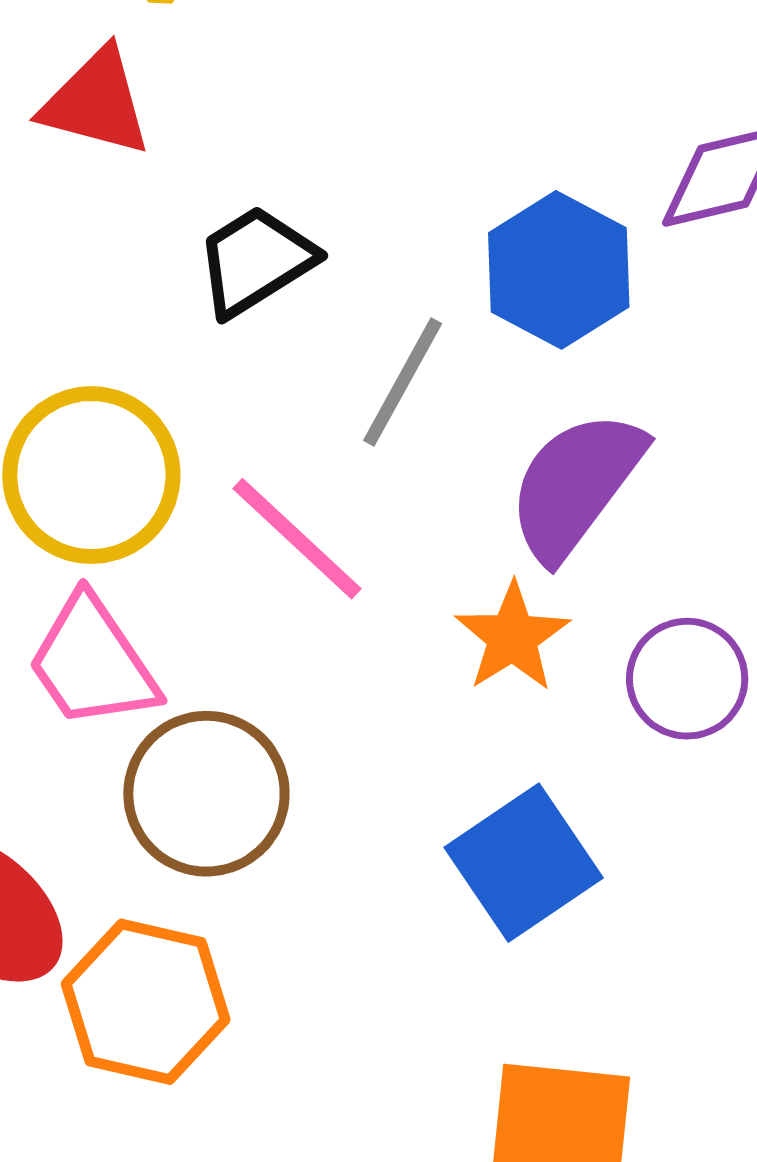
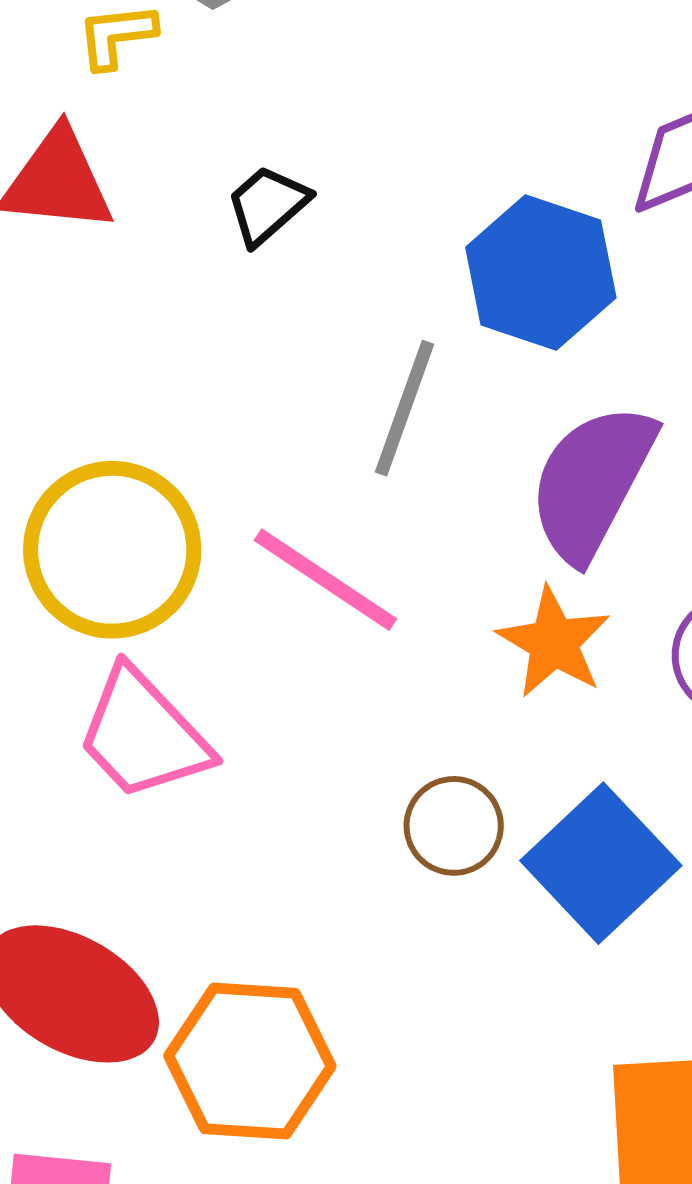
black trapezoid: (256, 261) -> (267, 205), moved, size x0.7
brown circle: (206, 794) -> (454, 826), moved, size x0.6

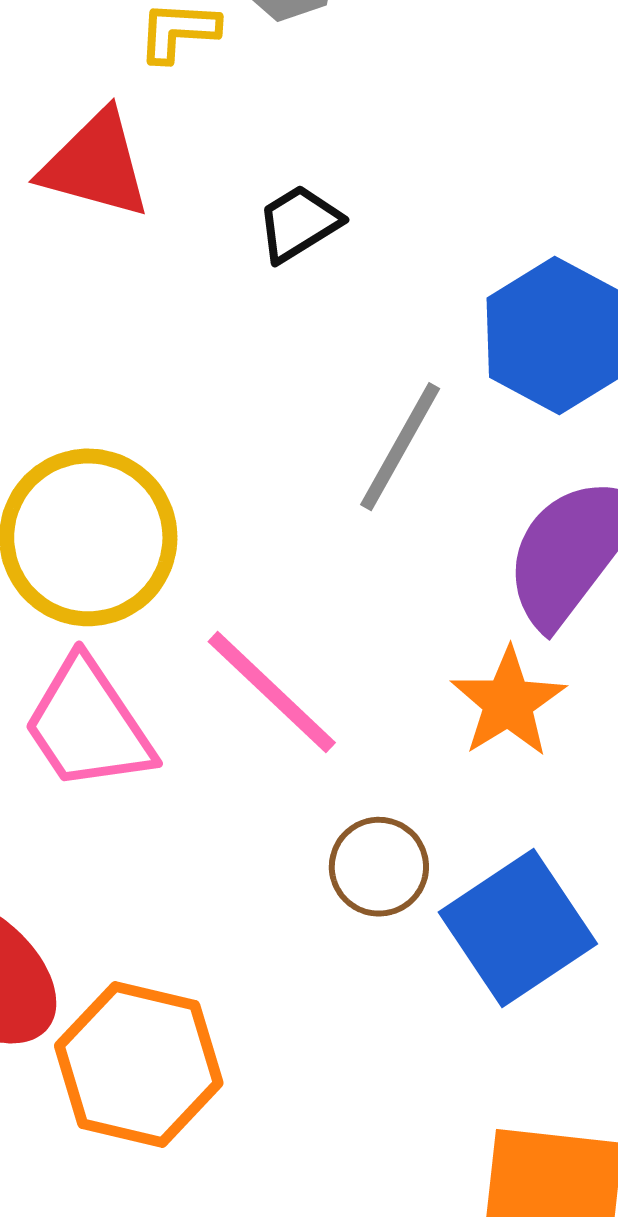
pink line: (325, 580) -> (272, 692), moved

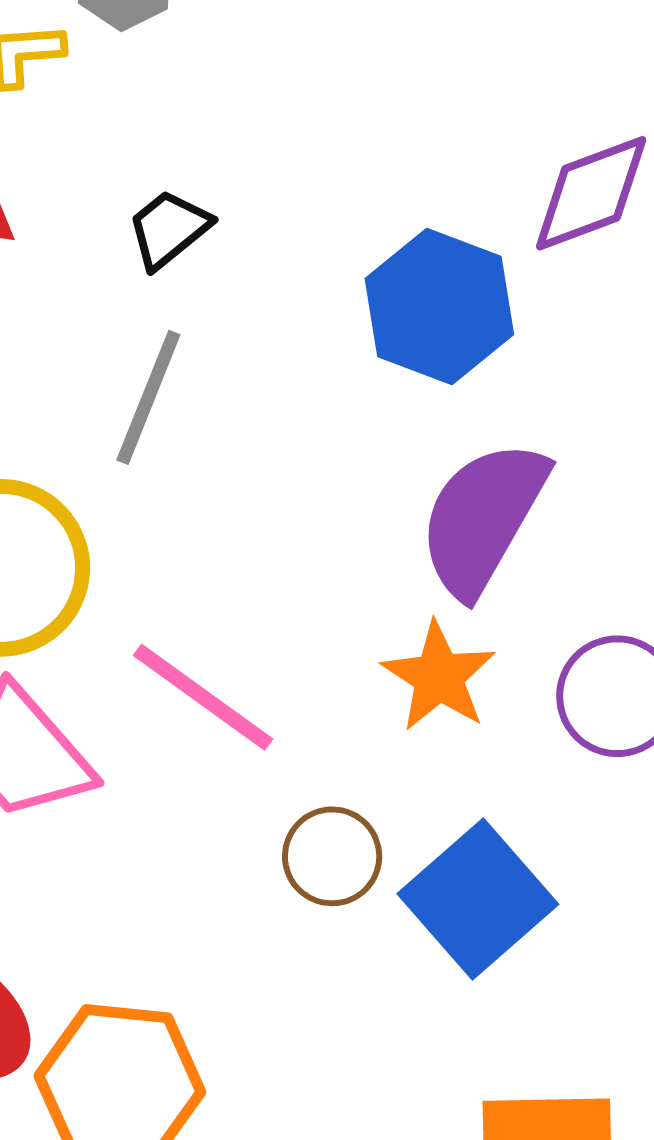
gray line: (400, 447) -> (148, 397), moved

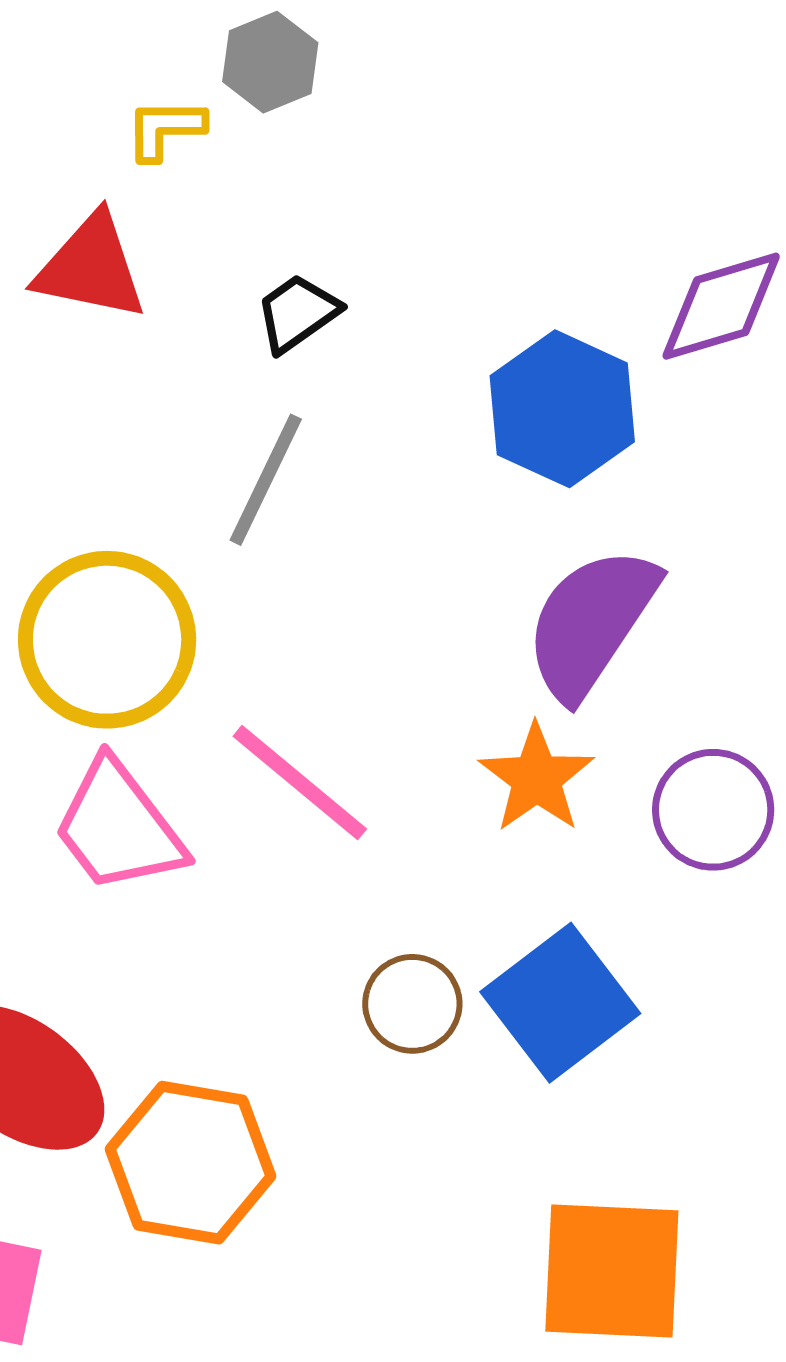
brown circle: (332, 856) -> (412, 1004), moved

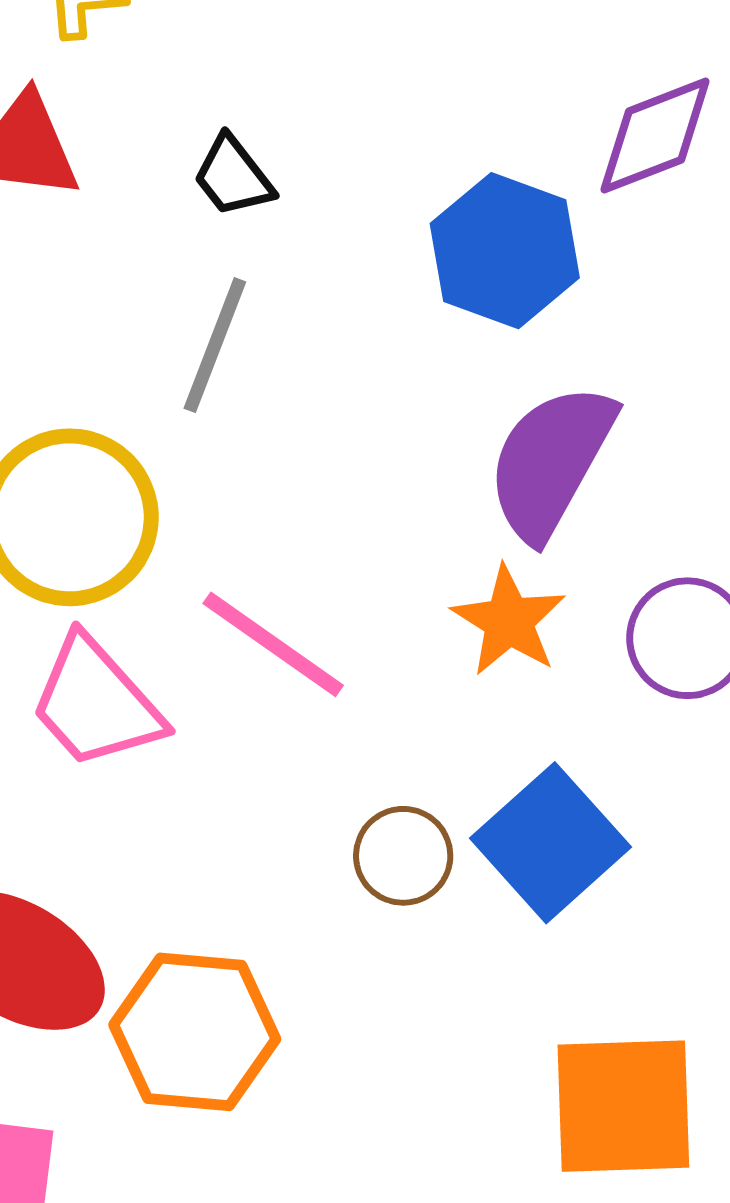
black trapezoid: (297, 313) -> (233, 176), turned -88

